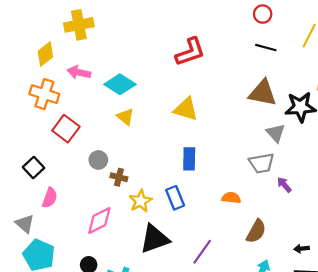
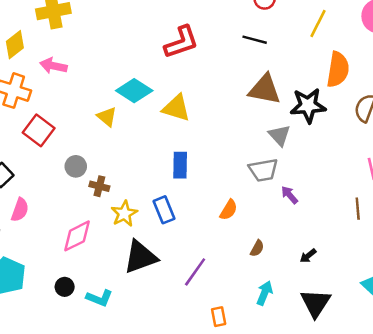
black line: (266, 48) -> (255, 40), moved
cyan diamond: (120, 84) -> (134, 91), moved
orange semicircle: (231, 198) -> (229, 210), turned 114
brown semicircle: (256, 231) -> (257, 248), size x0.6
black arrow: (302, 249) -> (308, 256), moved, turned -32

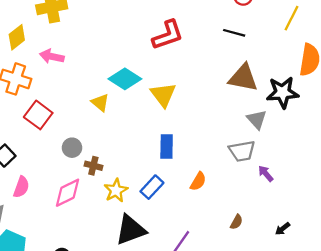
yellow triangle: (176, 108) -> (163, 95), turned 36
blue rectangle: (164, 210) -> (152, 187), turned 65
orange semicircle: (229, 210) -> (198, 181), moved
pink diamond: (77, 236) -> (67, 193), moved

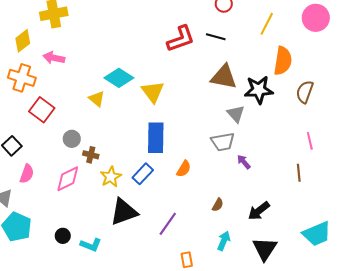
red L-shape: (168, 35) -> (181, 39), moved
blue rectangle: (167, 147) -> (156, 138), size x1.4
black arrow: (283, 229) -> (259, 211), size x1.6

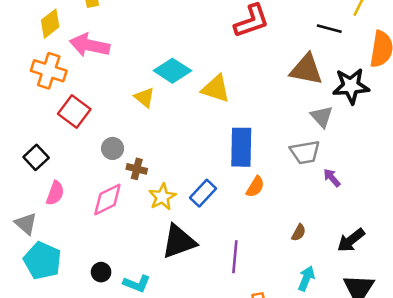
black line: (216, 37) -> (329, 29), moved
pink arrow: (54, 58) -> (90, 45), size x1.4
yellow triangle: (153, 92) -> (216, 89), turned -35
blue rectangle: (156, 138) -> (241, 147), moved
purple line: (168, 224) -> (235, 257), turned -30

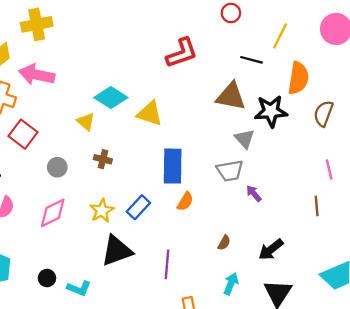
brown cross: (137, 169) -> (103, 159), moved

